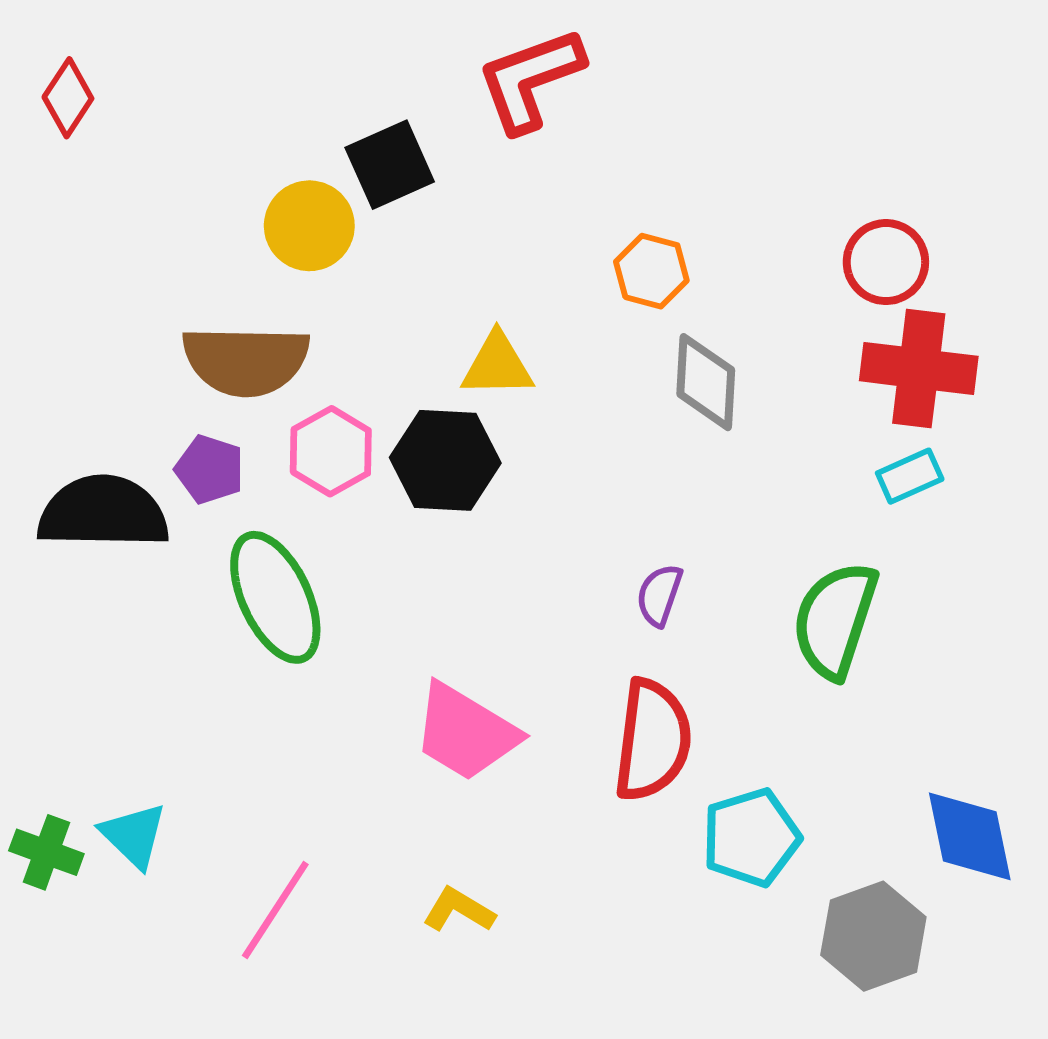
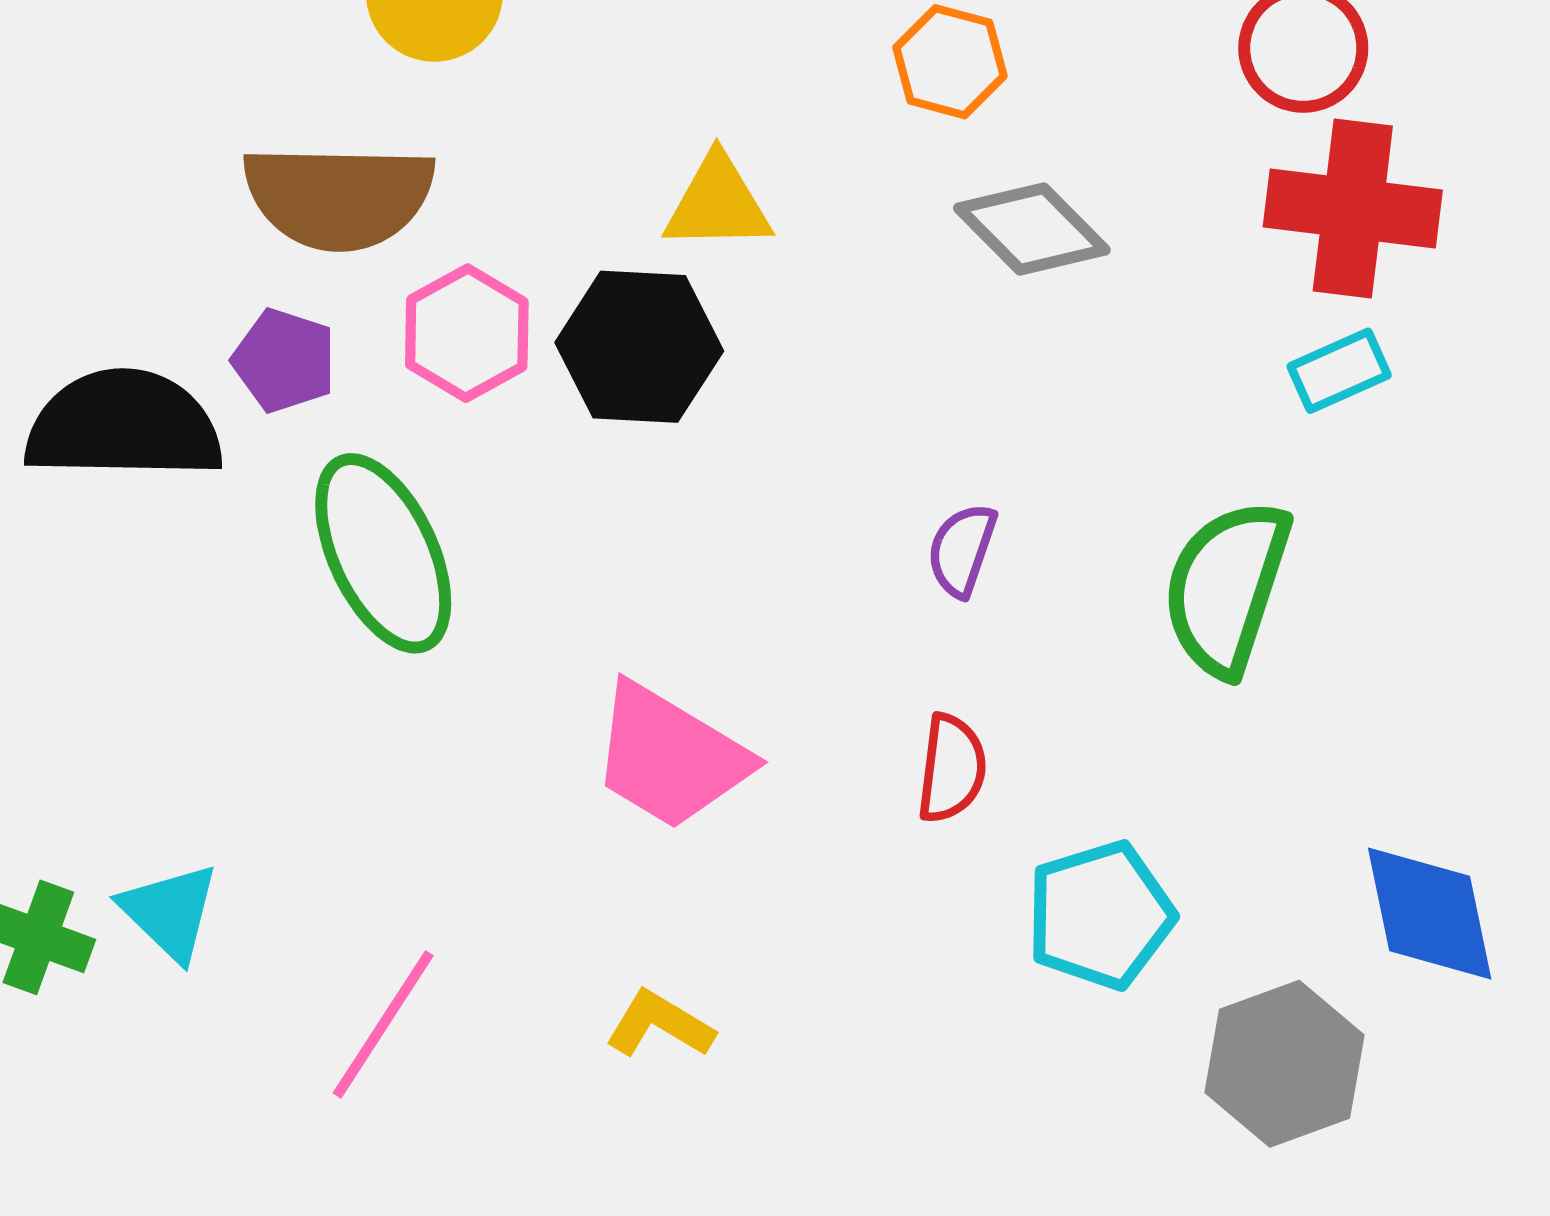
gray diamond: (706, 382) -> (1032, 229), turned -48
red semicircle: (653, 740) -> (952, 768), size x0.6

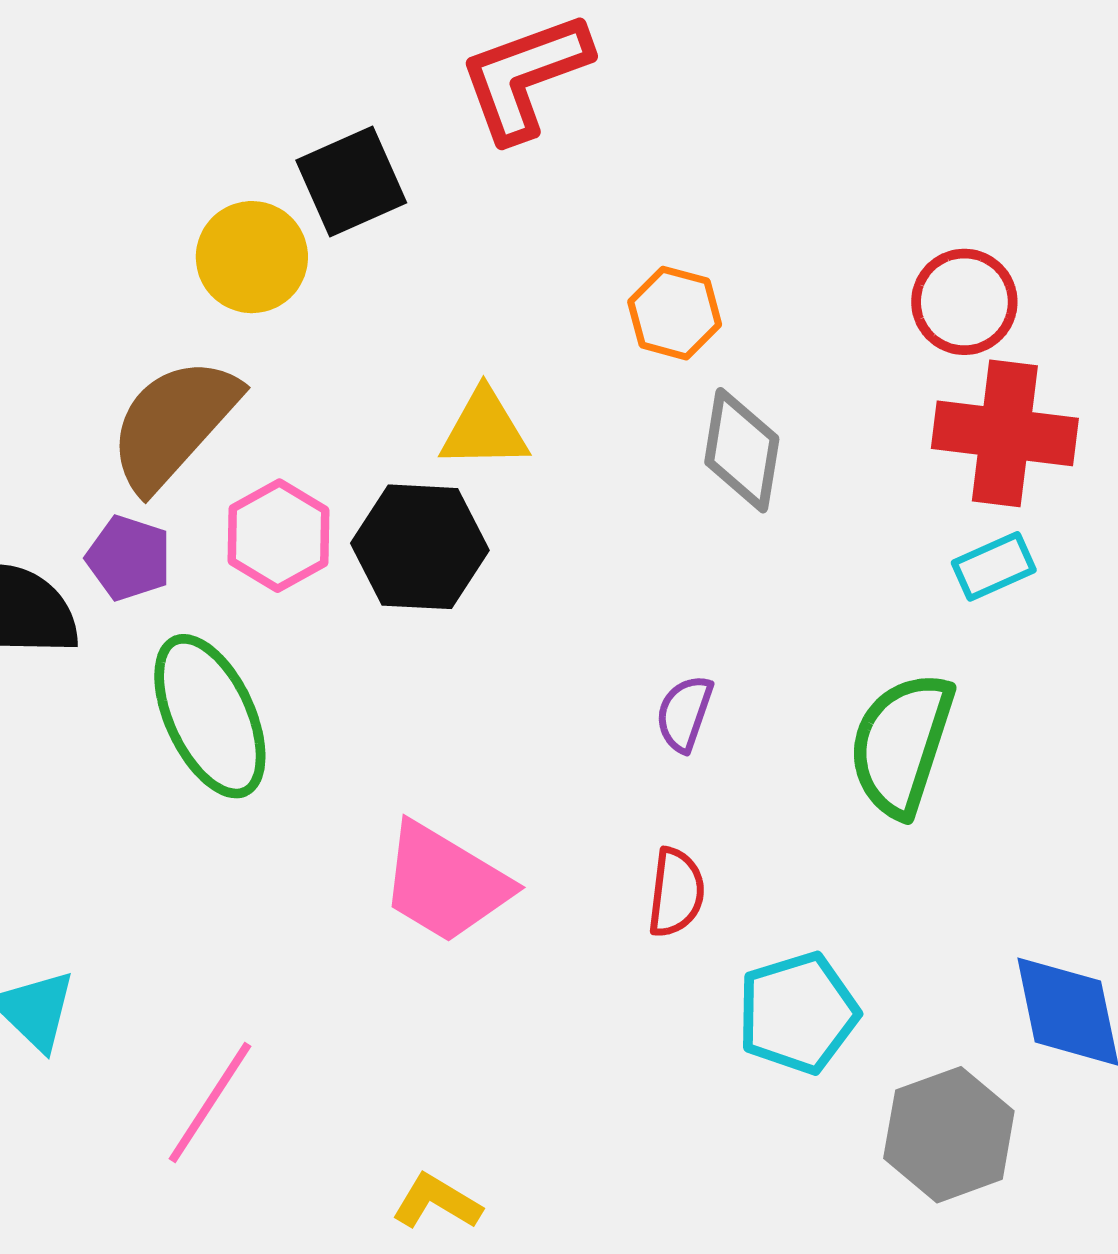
brown semicircle: (339, 197) -> (174, 424), turned 131
gray diamond: (1032, 229) -> (742, 450), turned 54
yellow L-shape: (660, 1024) -> (437, 1202), moved

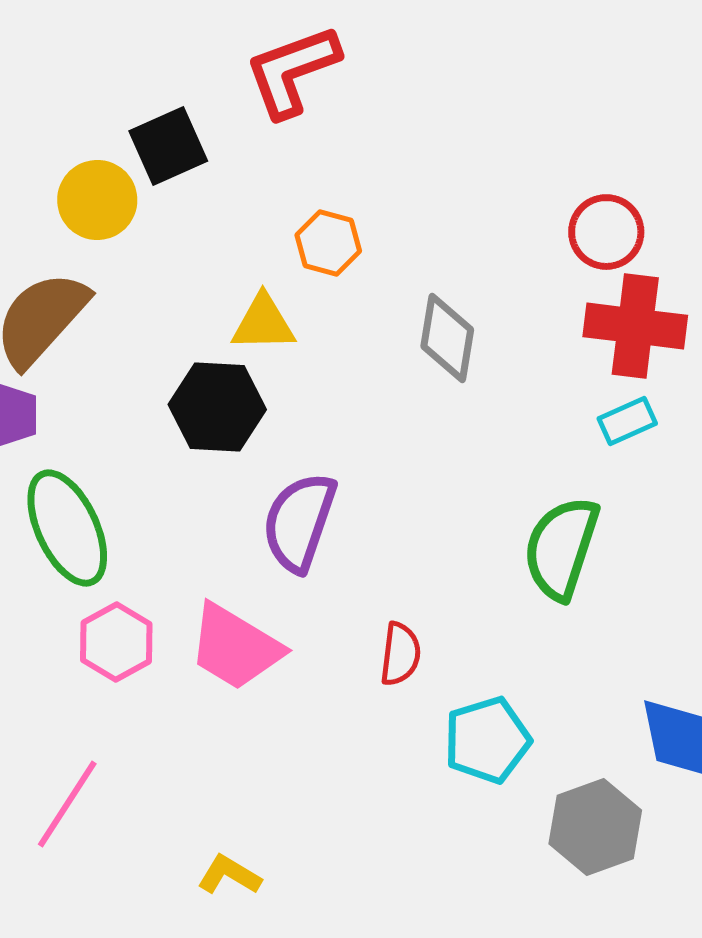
orange hexagon: (675, 313) -> (328, 243), moved
pink hexagon: (279, 536) -> (116, 642), moved
purple semicircle: (684, 713) -> (299, 522), moved, size x1.8

